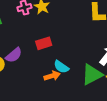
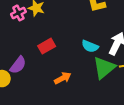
cyan semicircle: (61, 67) -> (90, 46), moved

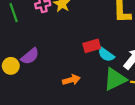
red rectangle: (47, 46) -> (92, 46), moved

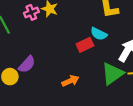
cyan semicircle: (106, 55) -> (99, 34), moved

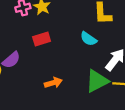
red rectangle: (85, 45) -> (42, 39), moved

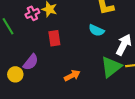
red rectangle: (42, 39) -> (54, 38), turned -70

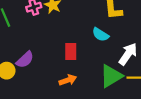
red rectangle: (54, 38) -> (71, 51), moved

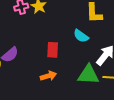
green triangle: (111, 76) -> (88, 75), turned 30

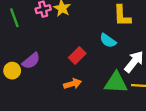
red rectangle: (53, 50) -> (77, 56), turned 42

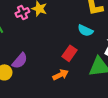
red rectangle: (77, 56) -> (69, 53), moved

